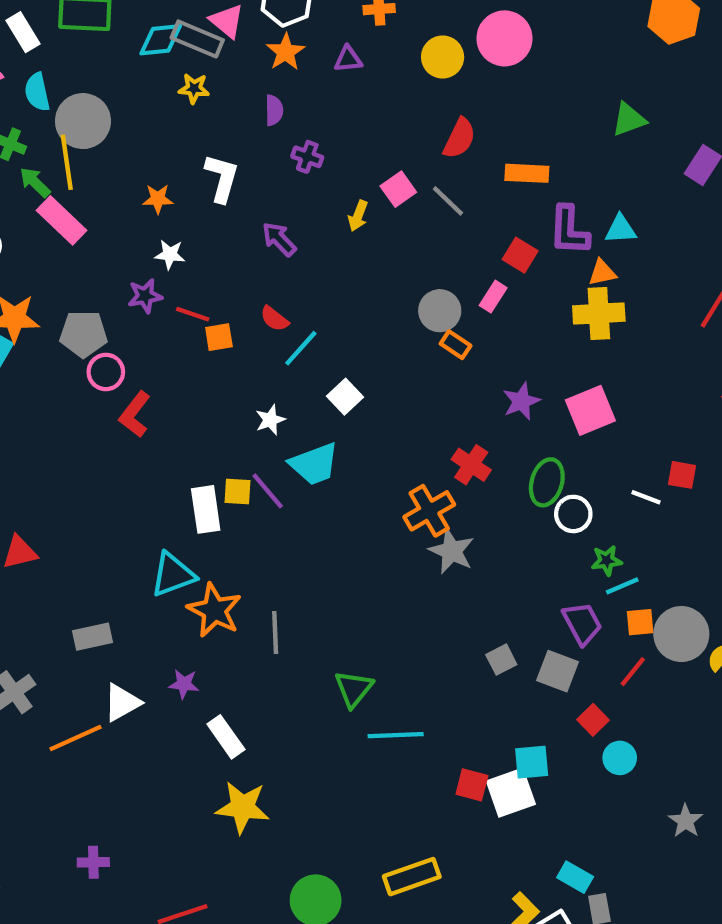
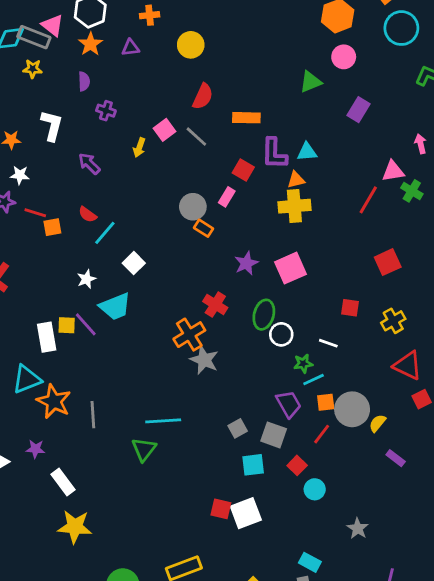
pink circle: (504, 38) -> (344, 57), moved, size x0.7
white line: (646, 497) -> (328, 343), moved
cyan line: (396, 735) -> (163, 421), moved
cyan square: (532, 762) -> (253, 465), moved
cyan rectangle: (575, 877) -> (310, 562), moved

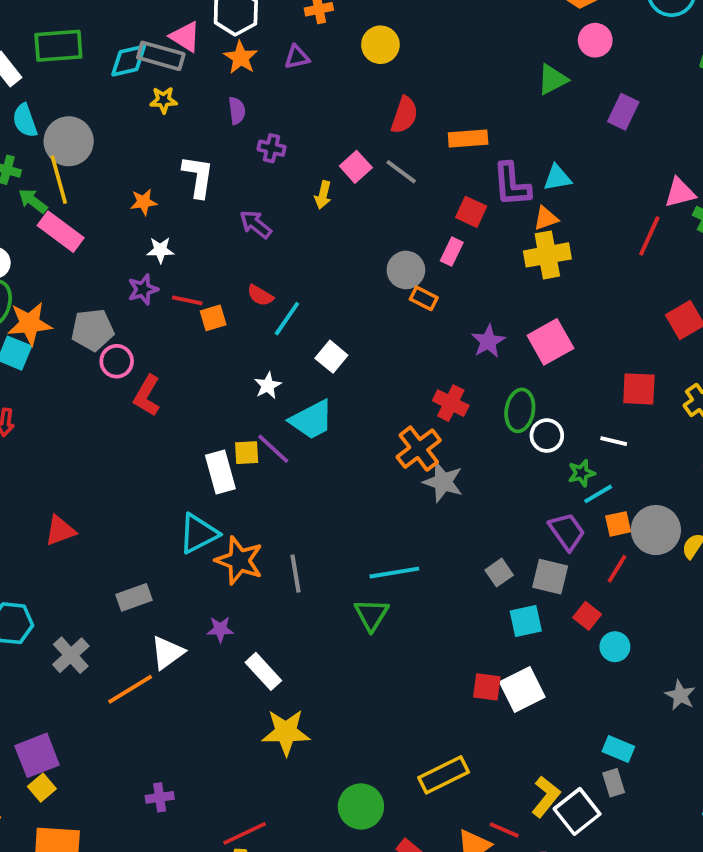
red square: (350, 308) -> (639, 389), size x1.4

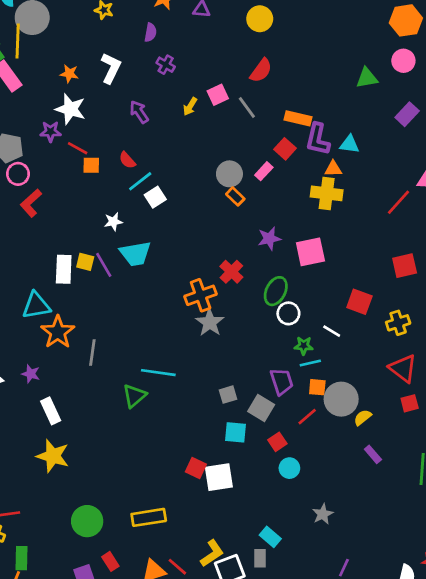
orange rectangle: (468, 139) -> (298, 118), moved
white star: (160, 250) -> (70, 109), size x1.6
white square: (331, 357) -> (155, 197), moved

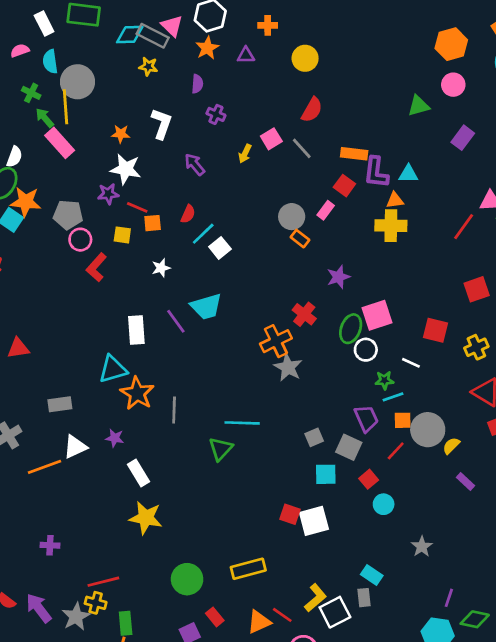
red semicircle: (127, 160) -> (188, 214), turned -108
white star: (113, 222) -> (161, 268), moved
pink square: (310, 252) -> (377, 315), moved
yellow square: (85, 262) -> (122, 235), moved

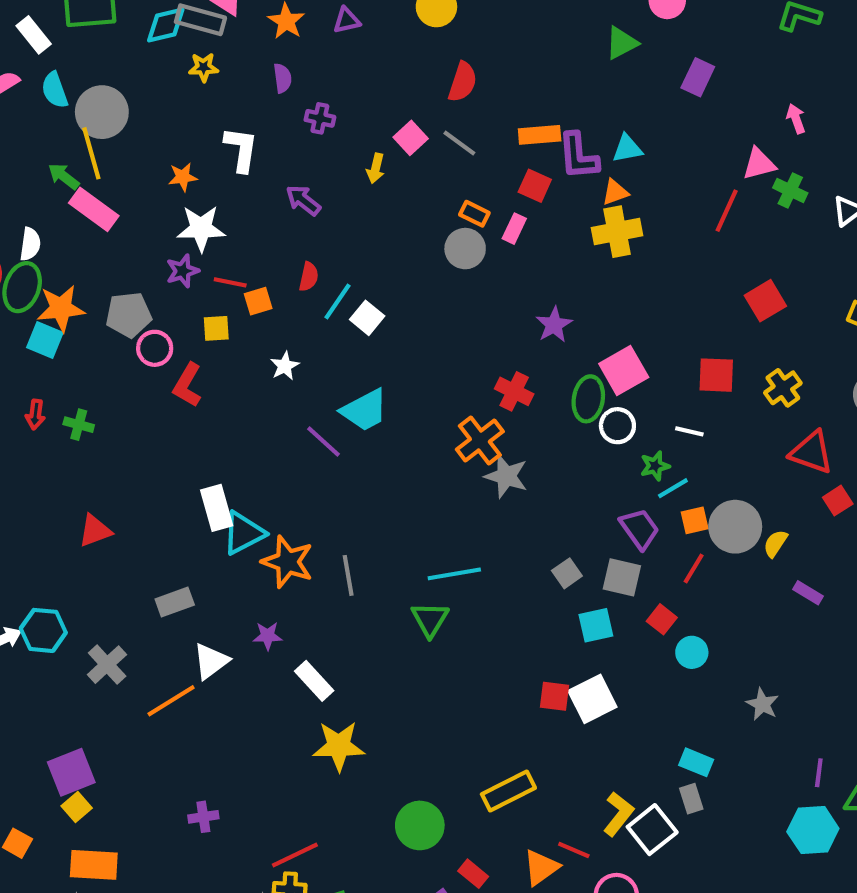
green cross: (31, 93) -> (79, 425), moved
orange rectangle: (300, 239) -> (474, 214), moved
white rectangle: (136, 330) -> (217, 508), moved

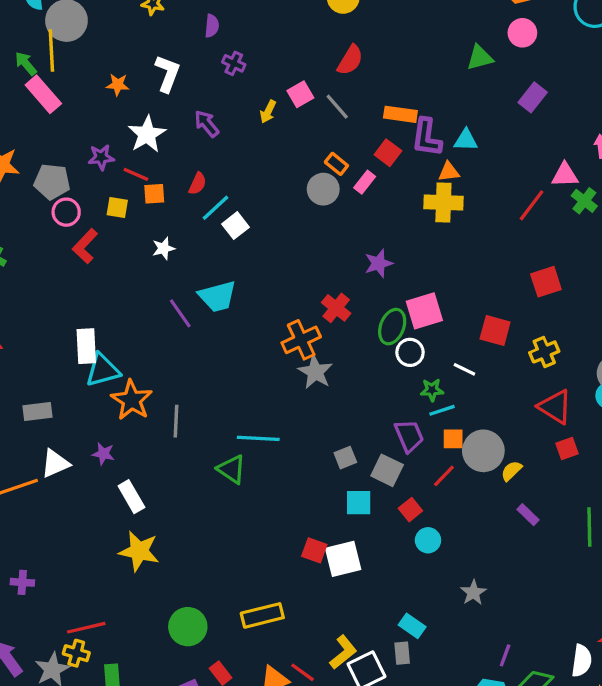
white star: (201, 228) -> (147, 134), moved, turned 30
green triangle: (430, 619) -> (232, 469), turned -40

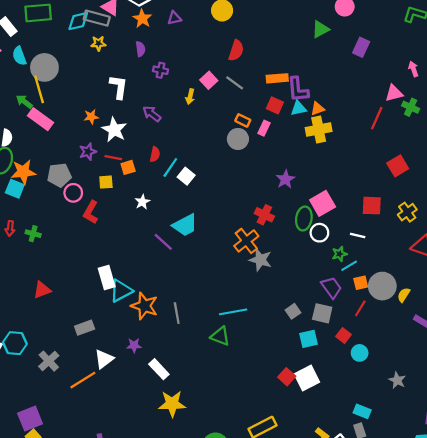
orange star: (118, 85) -> (91, 117), moved
cyan triangle: (466, 140) -> (299, 108), moved
red square: (314, 550) -> (287, 377), turned 35

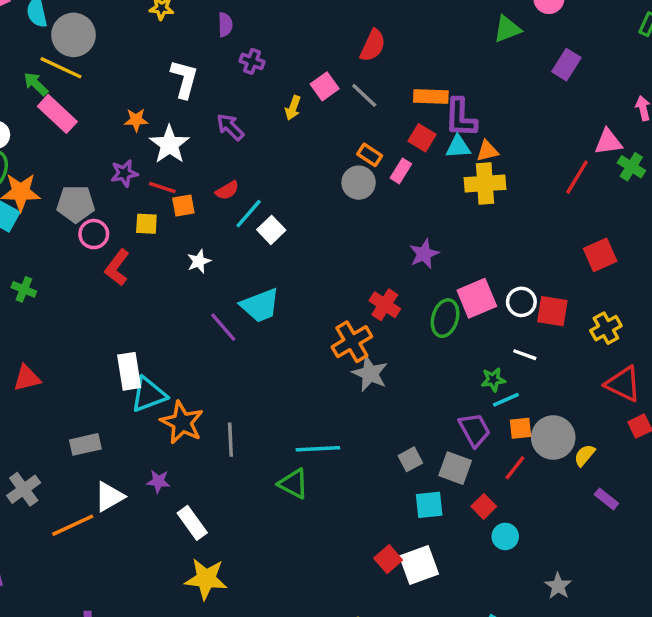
yellow line: (39, 89) -> (61, 68), turned -56
red semicircle: (155, 154) -> (227, 190), turned 40
white circle: (319, 233) -> (521, 302), moved

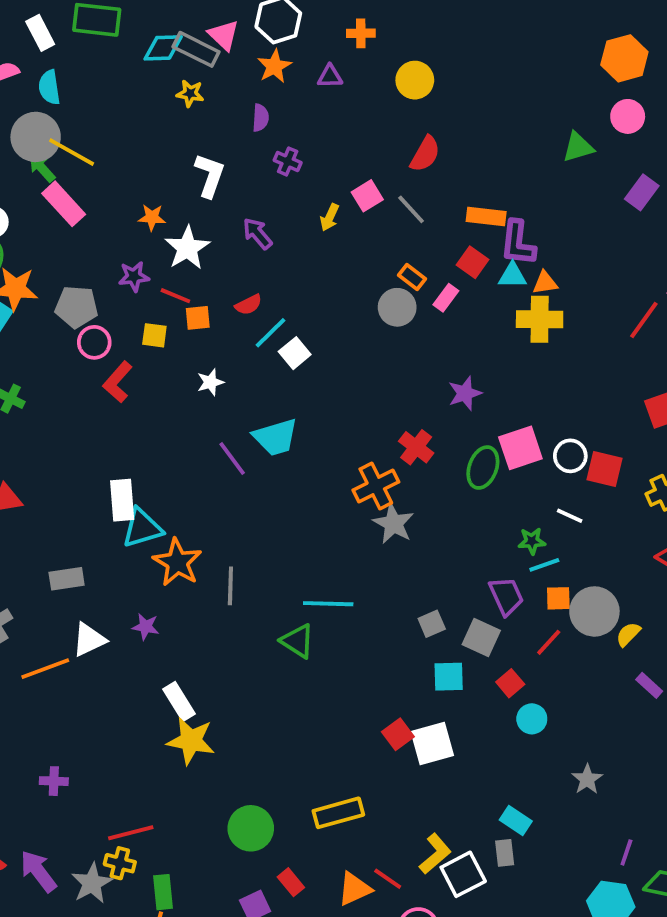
gray circle: (73, 35) -> (36, 137), moved
white rectangle: (192, 523) -> (179, 702), moved

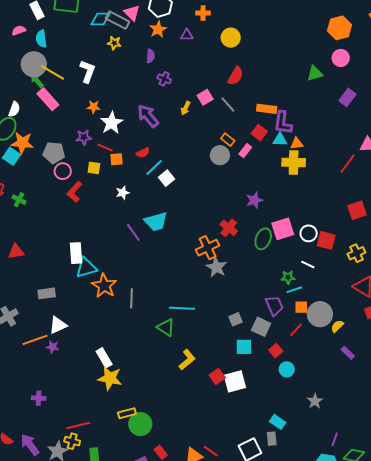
white L-shape: (210, 175) -> (88, 71), moved
purple arrow: (257, 234) -> (148, 116), size x1.4
purple star: (146, 627) -> (53, 347), moved
yellow rectangle: (338, 813) -> (127, 413), moved, size x0.7
yellow L-shape: (435, 854) -> (187, 360), moved

